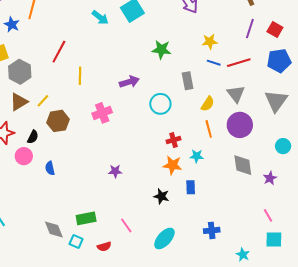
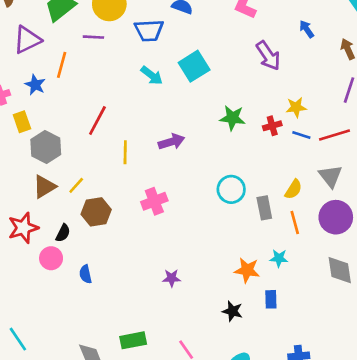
gray rectangle: (188, 81) -> (264, 208), moved
purple arrow: (129, 82) -> (172, 142), moved
red cross: (174, 140) -> (272, 126), moved

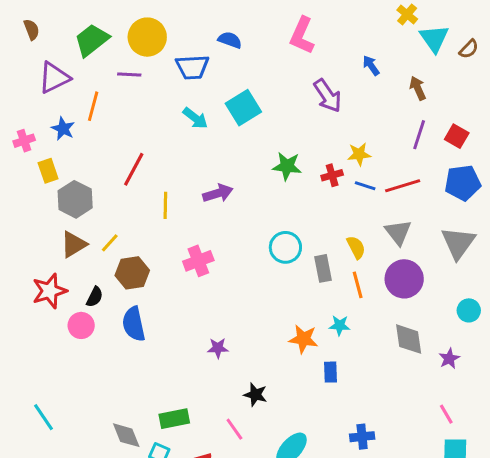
yellow semicircle: (293, 189) -> (356, 247), turned -60
blue semicircle: (85, 274) -> (134, 324), moved, size x1.6
black star: (232, 311) -> (255, 395), moved

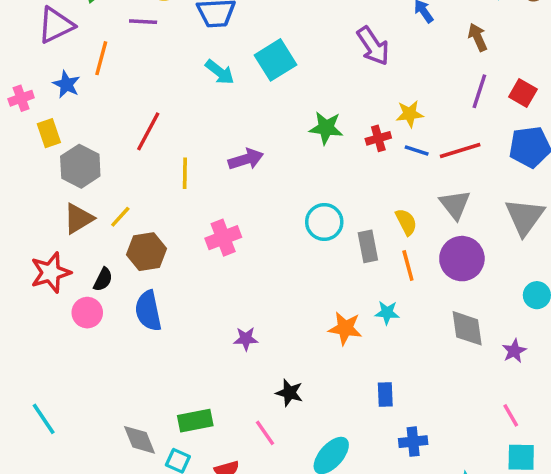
blue rectangle: (331, 372) -> (385, 395), moved

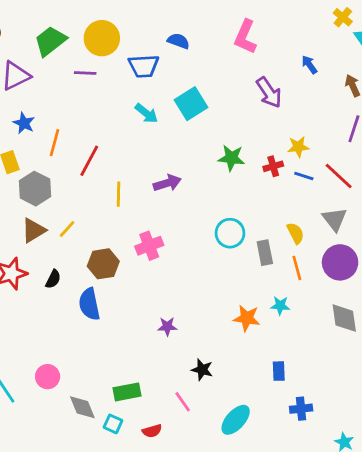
orange line: (101, 58) -> (55, 143), moved
red line: (460, 151) -> (339, 176), turned 60
brown hexagon: (147, 252) -> (103, 264), moved
pink circle: (87, 313) -> (48, 377), moved

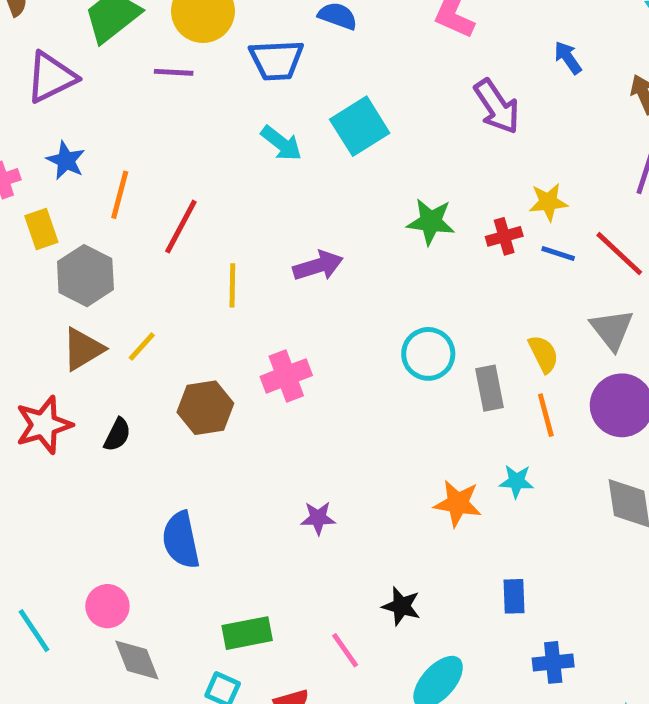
blue semicircle: (89, 304) -> (181, 540), moved
black star: (202, 370) -> (401, 606), moved
gray diamond: (82, 407) -> (137, 660), moved

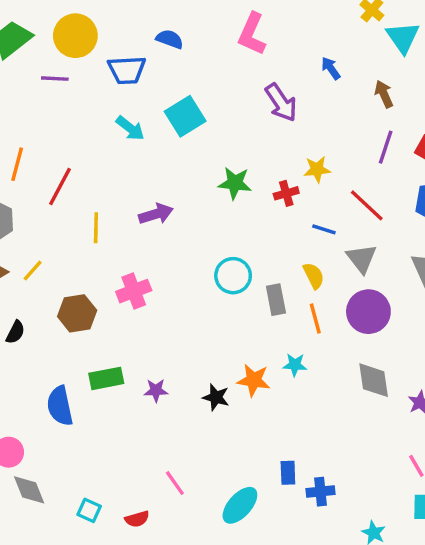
blue line: (558, 254) -> (324, 229), moved
blue rectangle: (514, 596) -> (288, 473), moved
black star: (401, 606) -> (216, 397), moved
green rectangle: (247, 633) -> (106, 378), moved

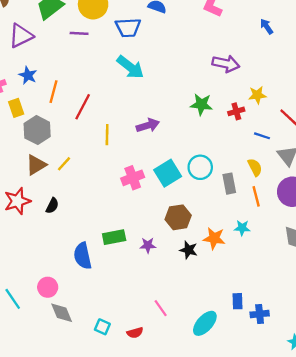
purple arrow: (281, 103) -> (226, 64), moved, turned -44
cyan square: (185, 116) -> (168, 173), moved
cyan arrow: (130, 128) -> (130, 67), size x1.4
brown hexagon: (77, 313) -> (178, 217), moved

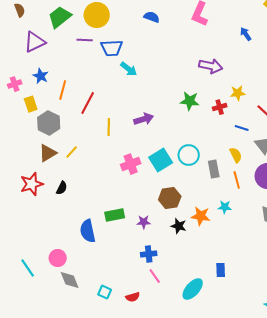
blue trapezoid: (128, 28) -> (112, 48), moved
cyan arrow: (130, 67) -> (129, 69), size x0.7
blue cross: (260, 314) -> (149, 254), moved

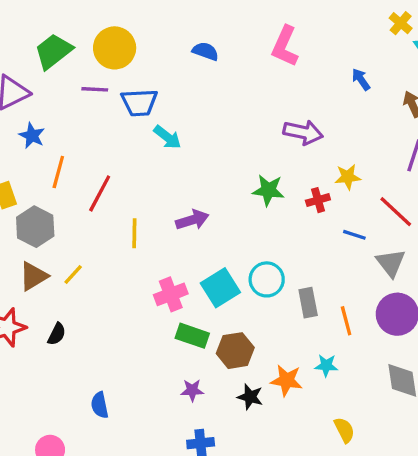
blue star: (41, 76) -> (32, 136), moved
yellow semicircle: (236, 155) -> (344, 430), moved
green rectangle: (115, 215) -> (192, 336), moved, turned 30
blue semicircle: (88, 231) -> (100, 405), size x0.7

